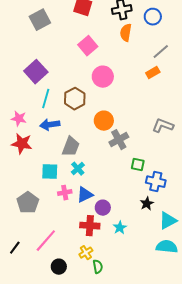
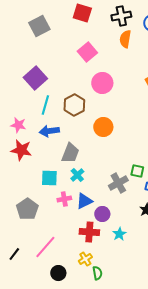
gray cross: (119, 140) -> (118, 183), moved

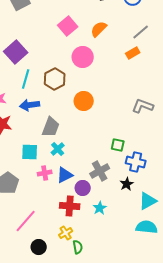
orange semicircle: (125, 39) -> (99, 29), moved, turned 36
gray cross: (118, 183) -> (100, 171), moved

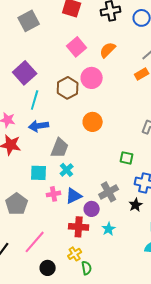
brown hexagon: (55, 79) -> (68, 88), moved
green square: (118, 145) -> (127, 158), moved

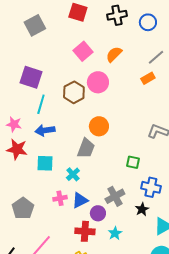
purple square: (25, 73) -> (31, 77), turned -30
gray trapezoid: (60, 148) -> (86, 148), moved
cyan square: (39, 173) -> (45, 163), moved

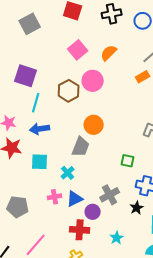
gray pentagon: (23, 208) -> (18, 207), turned -30
cyan star: (115, 233) -> (117, 238), moved

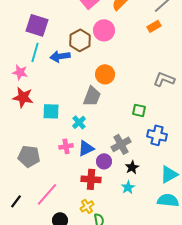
cyan line: (36, 103) -> (35, 52), moved
blue arrow: (40, 129) -> (60, 56), moved
black star: (137, 208) -> (132, 167), moved

